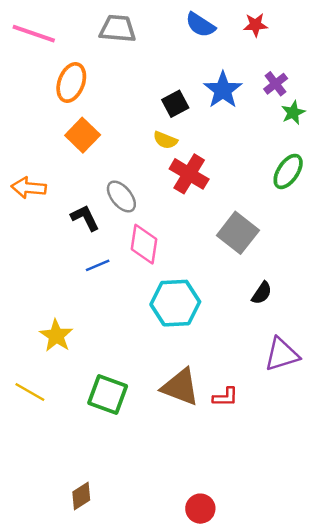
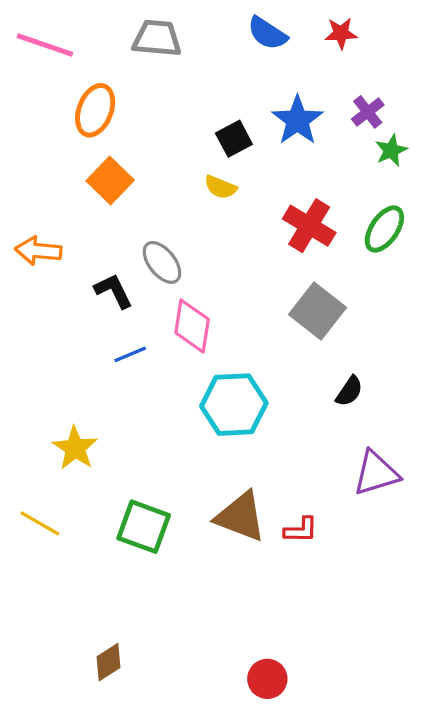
red cross: (189, 174) -> (309, 226), moved

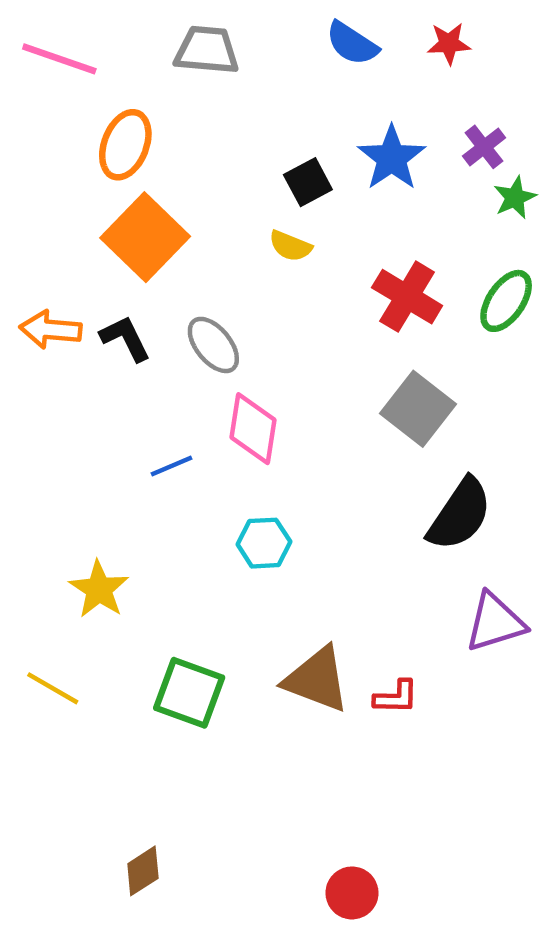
orange square: (110, 180) -> (145, 237), size x1.4
black L-shape: (113, 291) -> (125, 338), moved
black semicircle: (349, 391) -> (460, 514), size x1.8
cyan hexagon: (234, 405) -> (264, 543), moved, size x0.6

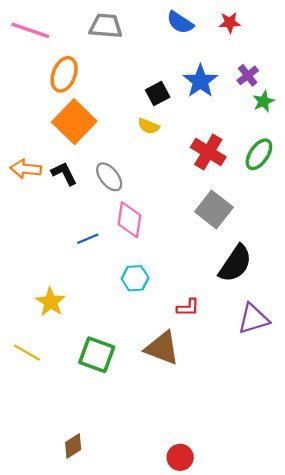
red L-shape: (396, 697) -> (188, 308), moved

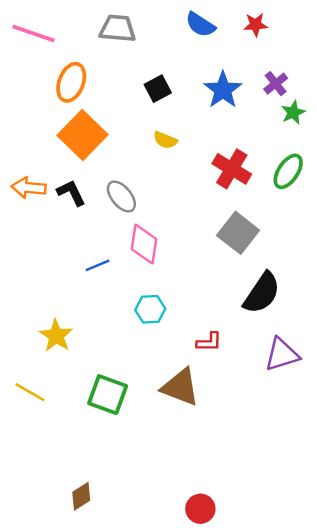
black square: (158, 93) -> (158, 89), moved

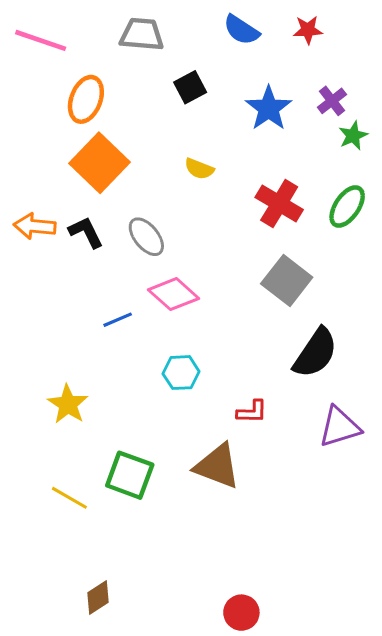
black square: (158, 89) -> (190, 87), moved
pink diamond: (144, 244) -> (173, 294), turned -57
yellow line: (30, 392) -> (69, 498), moved

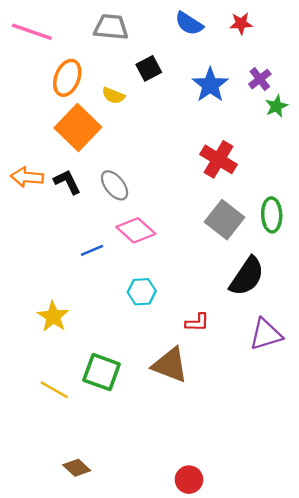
yellow semicircle: (199, 169) -> (113, 96), moved
green ellipse: (347, 207) -> (272, 215), moved, turned -36
brown diamond: (98, 597) -> (77, 468), turned 76

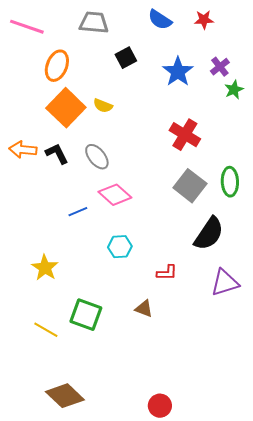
yellow semicircle: (113, 96) -> (103, 106), moved
brown triangle: (170, 365) -> (144, 309), size x0.6
brown diamond: (77, 468) -> (65, 396), size x1.6

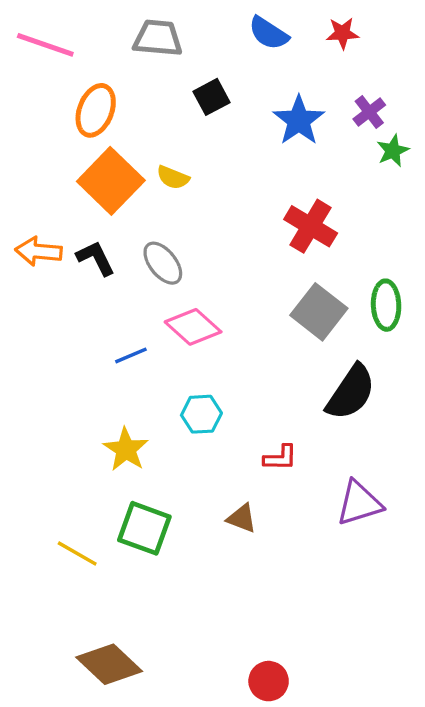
yellow star: (45, 268) -> (126, 449), moved
purple triangle: (225, 283) -> (359, 503), moved

